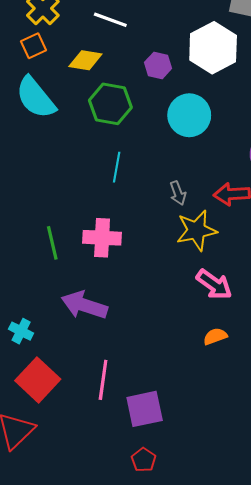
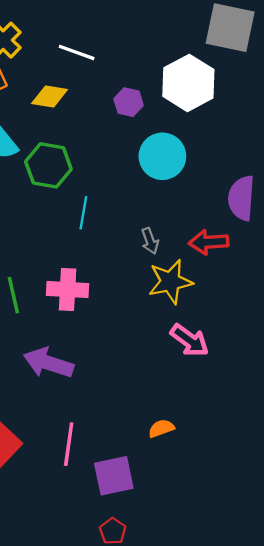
green hexagon: (110, 104) -> (48, 165), moved
orange semicircle: (215, 336) -> (161, 428), moved

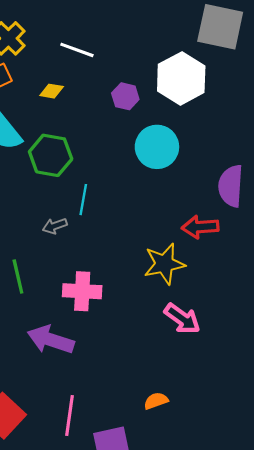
yellow diamond: (50, 96) -> (52, 91), size x0.7
gray arrow: (150, 241) -> (55, 226), moved, turned 90
pink cross: (68, 290) -> (82, 291), moved

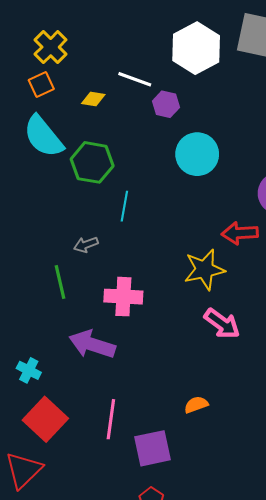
white line: (77, 50) -> (135, 79), moved
white hexagon: (181, 78) -> (196, 48), moved
gray arrow: (55, 226) -> (86, 245), moved

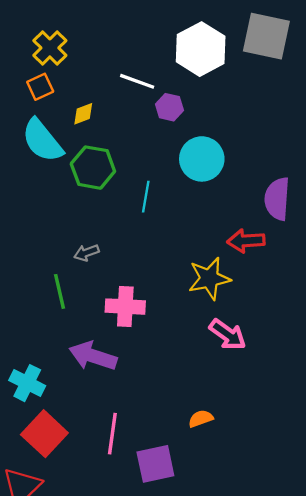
yellow diamond: (93, 99) -> (83, 114), moved, turned -30
cyan line: (124, 206) -> (146, 197), moved
cyan cross: (29, 370) -> (27, 383), size x1.4

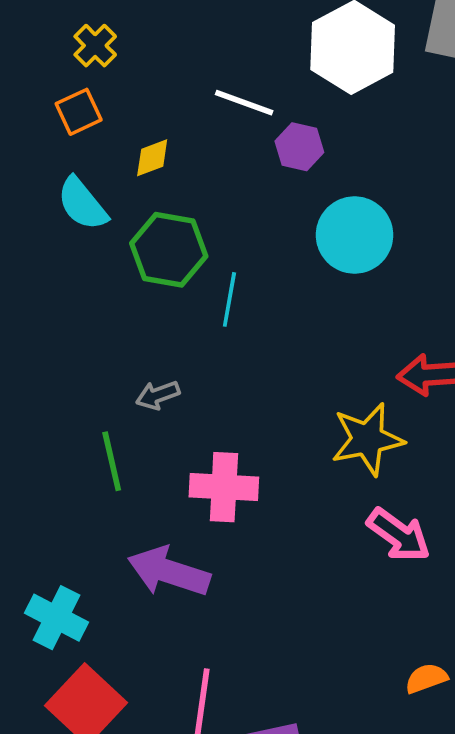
yellow cross: (50, 48) -> (95, 46), size x0.7
cyan semicircle: (42, 141) -> (82, 204), size x0.7
cyan line: (146, 197) -> (229, 299), moved
orange semicircle: (201, 419) -> (426, 678), moved

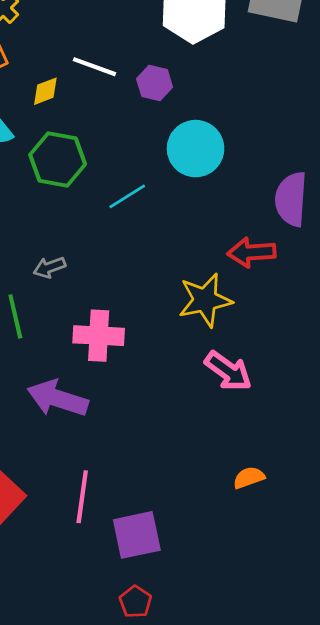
white line: (244, 103) -> (95, 67), moved
cyan line: (229, 299) -> (127, 196), moved, turned 48

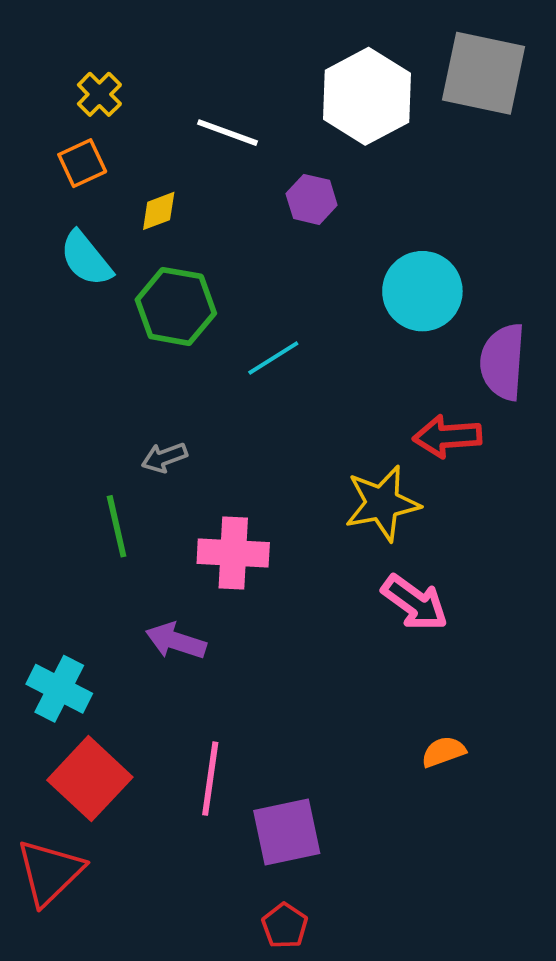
white line: (95, 67) -> (227, 133), moved
cyan circle: (196, 149) -> (422, 291), moved
purple arrow: (58, 398) -> (176, 641), size x0.7

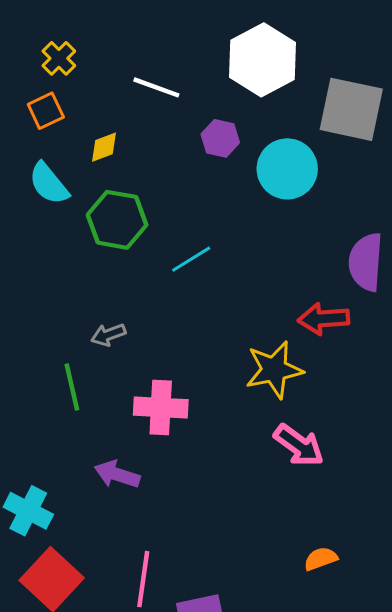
gray square: (484, 73) -> (351, 109), moved
cyan circle: (422, 291) -> (287, 169), moved

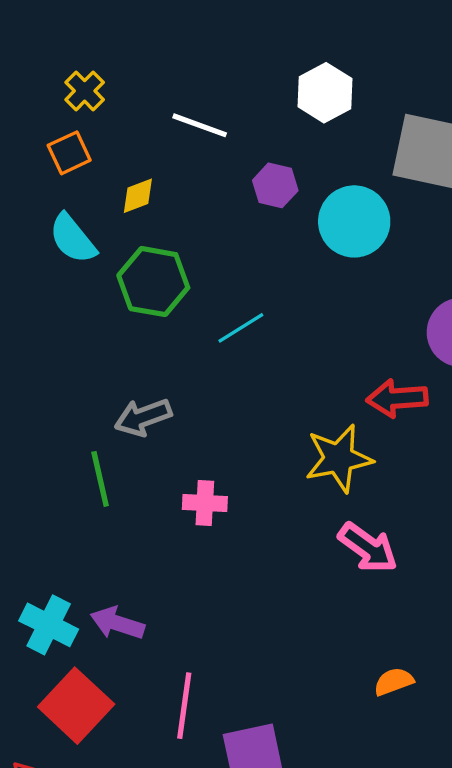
white hexagon: (262, 60) -> (325, 93), size x0.7
gray arrow: (108, 335) -> (143, 417), size x1.4
pink cross: (161, 407) -> (205, 503), size x0.7
purple arrow: (117, 474) -> (117, 623), moved

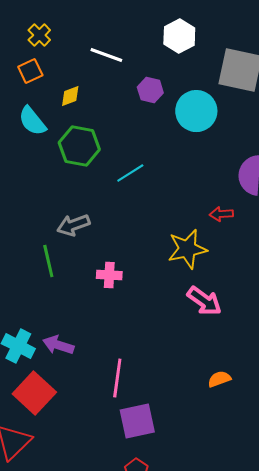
red arrow: (397, 398) -> (221, 214), size x0.7
pink line: (184, 706) -> (117, 378), moved

